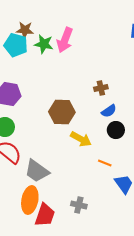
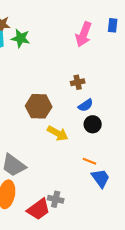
pink arrow: (65, 40) -> (84, 34), moved
orange line: (105, 163) -> (90, 161), moved
red trapezoid: (45, 215) -> (39, 209), moved, turned 35

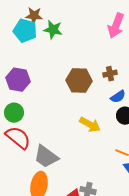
brown hexagon: (39, 106) -> (79, 81), moved

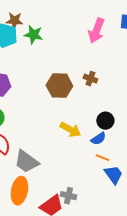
brown cross: (110, 74) -> (90, 79), turned 32
blue semicircle: (118, 97) -> (98, 139), moved

